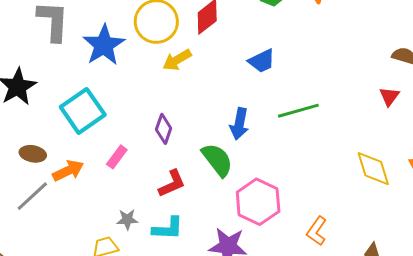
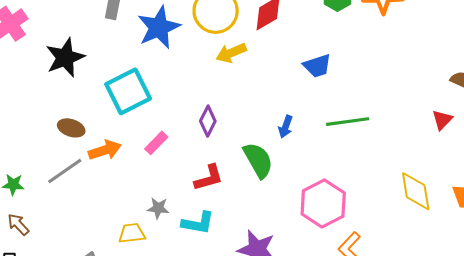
blue arrow: (239, 124) -> (286, 127), size x0.7
pink hexagon: (258, 202) -> (323, 203), moved

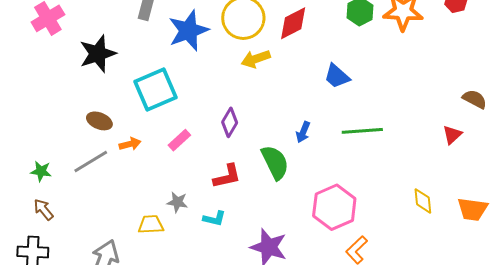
blue trapezoid: (317, 66) -> (337, 76), turned 56
orange arrow: (105, 150) -> (130, 144), size x0.7
yellow diamond: (416, 191) -> (423, 201), size x0.7
cyan L-shape: (198, 223) -> (214, 219), size x0.7

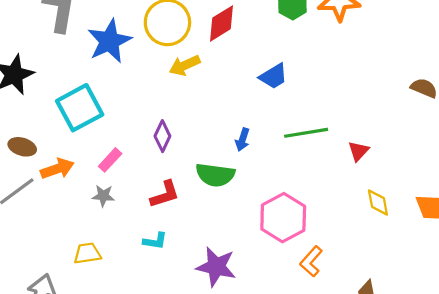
blue trapezoid: (337, 76) -> (273, 76), turned -68
red triangle: (452, 135) -> (358, 151), moved
orange arrow: (130, 144) -> (57, 169), size x1.4
green semicircle: (275, 162) -> (215, 175), turned 129
gray star: (177, 202) -> (103, 196), moved

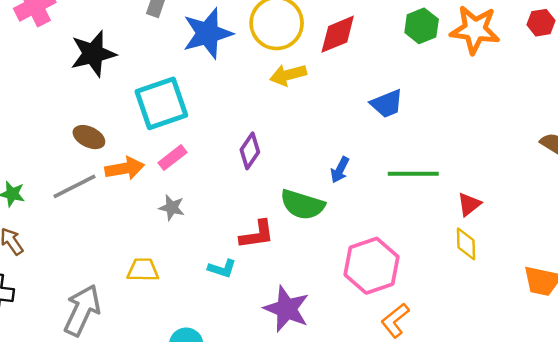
pink rectangle: (110, 160) -> (173, 158), moved
red L-shape: (165, 194) -> (257, 235), moved
yellow diamond: (378, 203) -> (466, 244), moved

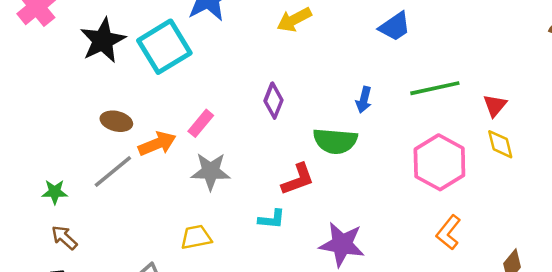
cyan square: (161, 103) -> (164, 47), moved
gray star: (172, 208) -> (211, 171), size x1.5
pink hexagon: (372, 266) -> (439, 162), moved

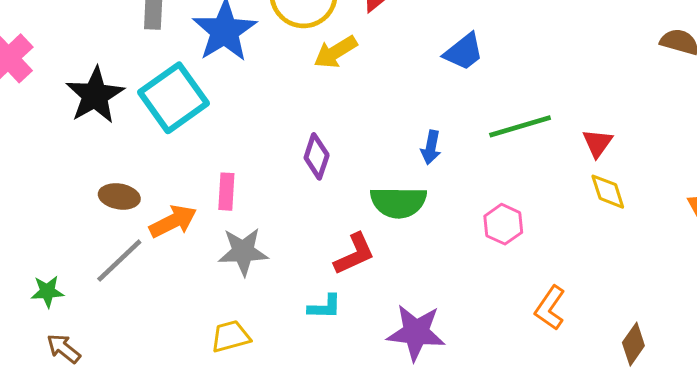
pink rectangle: (201, 123) -> (226, 192), turned -32
pink hexagon: (439, 162) -> (503, 224), moved, size x0.6

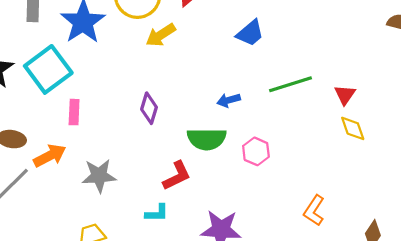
blue arrow: (431, 147) -> (229, 100), turned 65
pink rectangle: (226, 192) -> (74, 112), moved
pink hexagon: (503, 224) -> (256, 151), moved

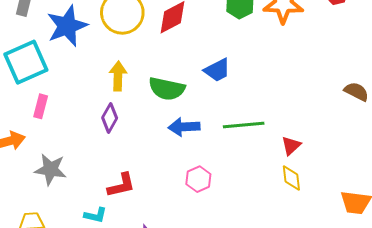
yellow arrow: (161, 35) -> (118, 76), moved, turned 112
blue arrow: (229, 100) -> (184, 127), size x1.4
green semicircle: (207, 139) -> (167, 89), moved

